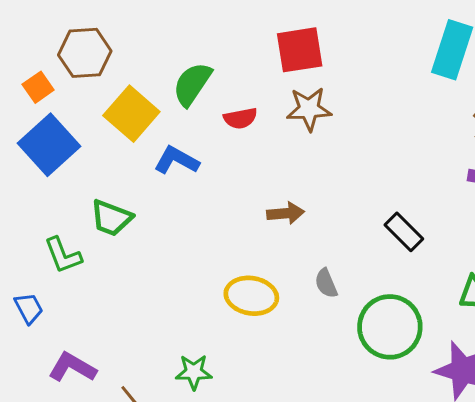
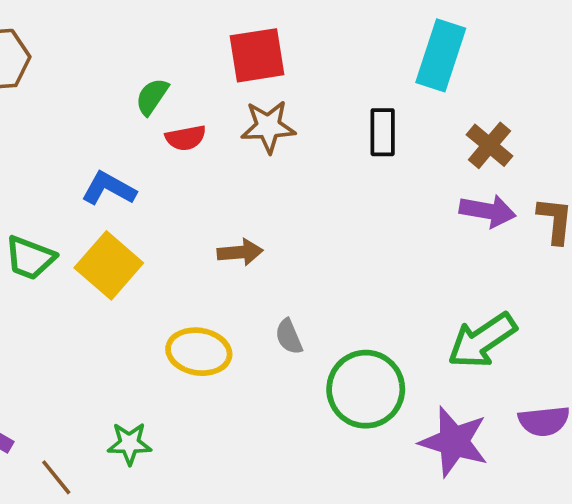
green semicircle: (192, 84) -> (152, 97), moved, size x0.7
yellow square: (131, 114) -> (109, 265), moved
black rectangle: (404, 232) -> (383, 132), moved, turned 45

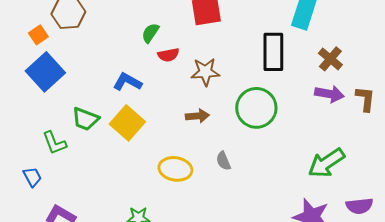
brown star: (268, 127) -> (205, 72), moved
black rectangle: (383, 132) -> (273, 52), size x1.5
green circle: (366, 389) -> (256, 108), moved

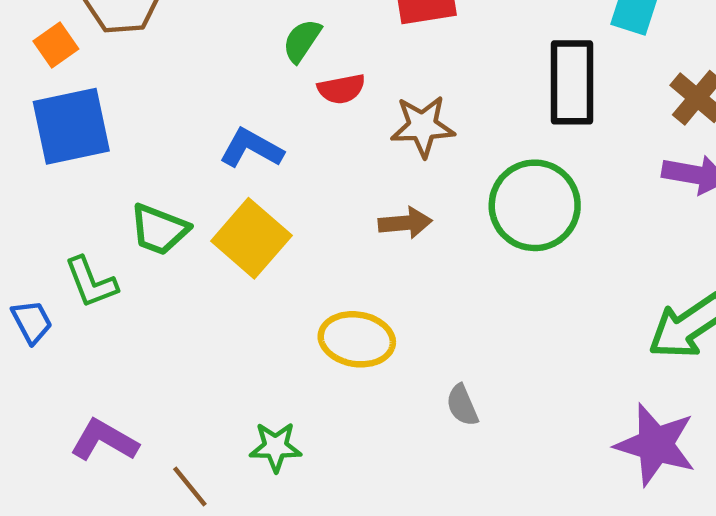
blue square: (45, 72) -> (71, 126), turned 30
gray semicircle: (223, 161) -> (462, 405), moved
blue trapezoid: (32, 177) -> (32, 322), moved

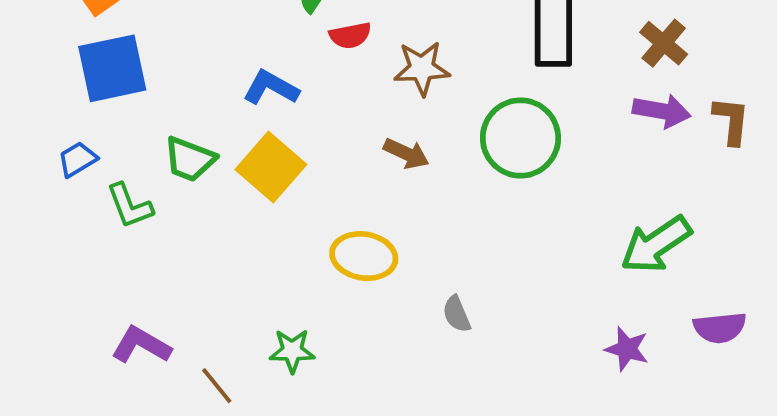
brown arrow: (405, 223) -> (406, 153), turned 30
blue trapezoid: (32, 322) -> (77, 159), moved, turned -93
purple star: (655, 445) -> (627, 349), size x0.6

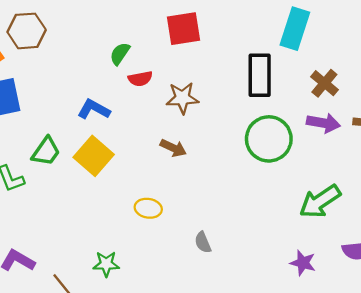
green circle: (520, 138) -> (269, 139), moved
green trapezoid: (190, 159) -> (46, 151), turned -76
yellow ellipse: (364, 256) -> (148, 208), size x0.7

